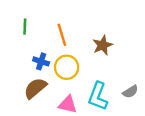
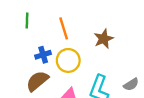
blue cross: (41, 61) -> (43, 55), turned -35

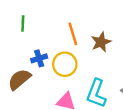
orange line: (64, 28) -> (73, 34), moved
brown semicircle: (37, 81) -> (19, 79), moved

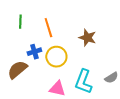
orange line: (73, 34) -> (48, 28), moved
brown star: (101, 42) -> (87, 38), turned -30

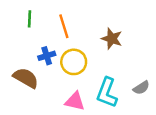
brown semicircle: (17, 70) -> (26, 78), turned 70

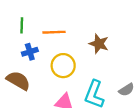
orange line: (64, 26) -> (54, 32), turned -75
blue cross: (47, 56) -> (30, 52), moved

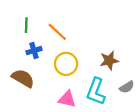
orange line: (54, 32) -> (57, 32), turned 45
brown star: (99, 44) -> (109, 61), moved, turned -30

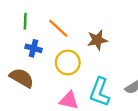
blue cross: (34, 51) -> (33, 48), turned 32
brown star: (109, 61) -> (97, 40), moved

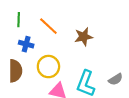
yellow circle: (68, 62) -> (48, 67), moved
brown semicircle: (22, 78) -> (15, 71), turned 60

